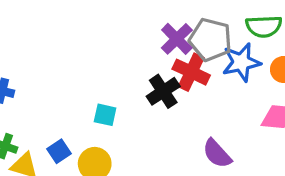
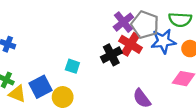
blue square: (59, 151) -> (41, 87), size x1.5

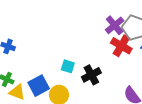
black cross: (111, 55) -> (91, 75), moved

